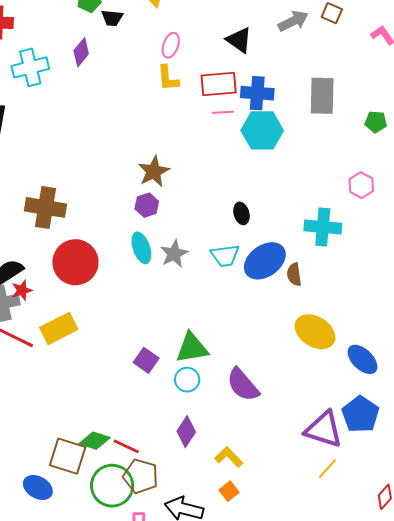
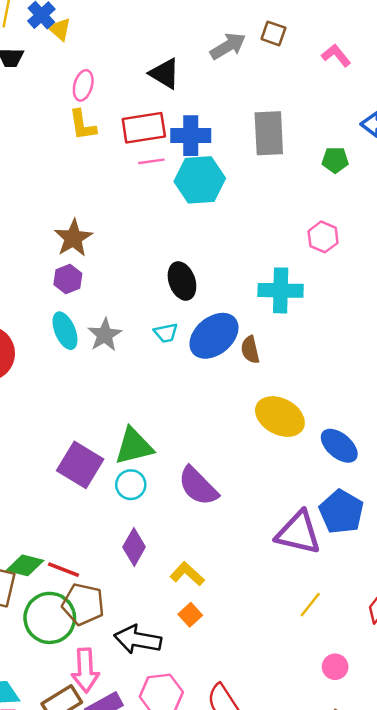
black ellipse: (241, 213) -> (182, 281), size x1.4
cyan trapezoid: (225, 256) -> (166, 333), size x0.7
purple square: (146, 360) -> (80, 465), size x1.5
yellow line: (327, 469) -> (310, 605), moved

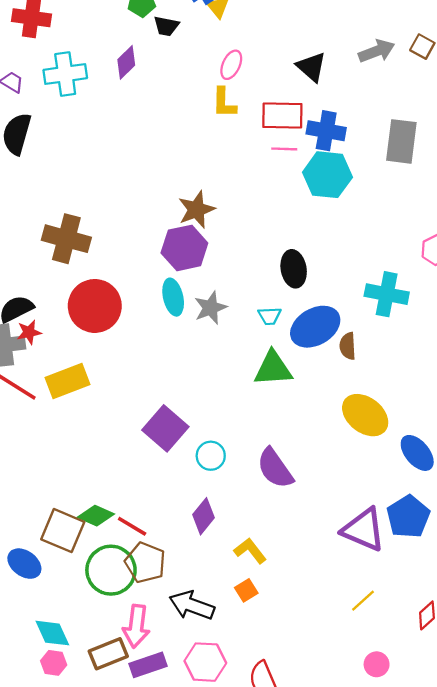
purple hexagon: (68, 279) -> (184, 248), size x1.6
green triangle: (134, 446) -> (273, 369), moved

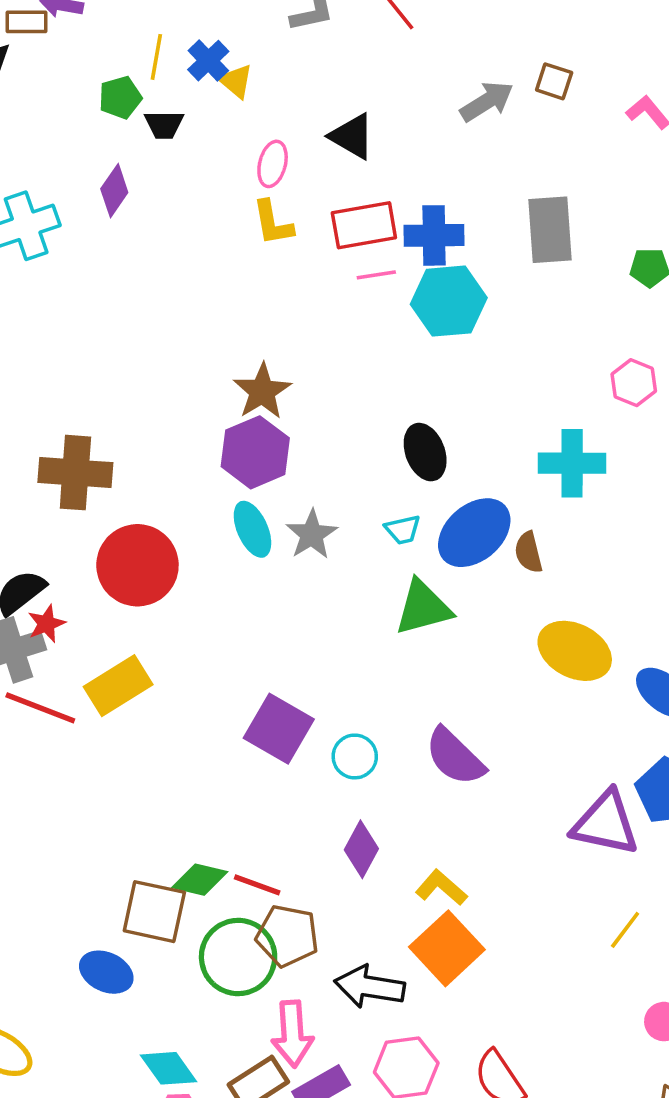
black triangle: (311, 67) -> (352, 136), moved
orange square: (246, 590) -> (447, 948), size x2.0

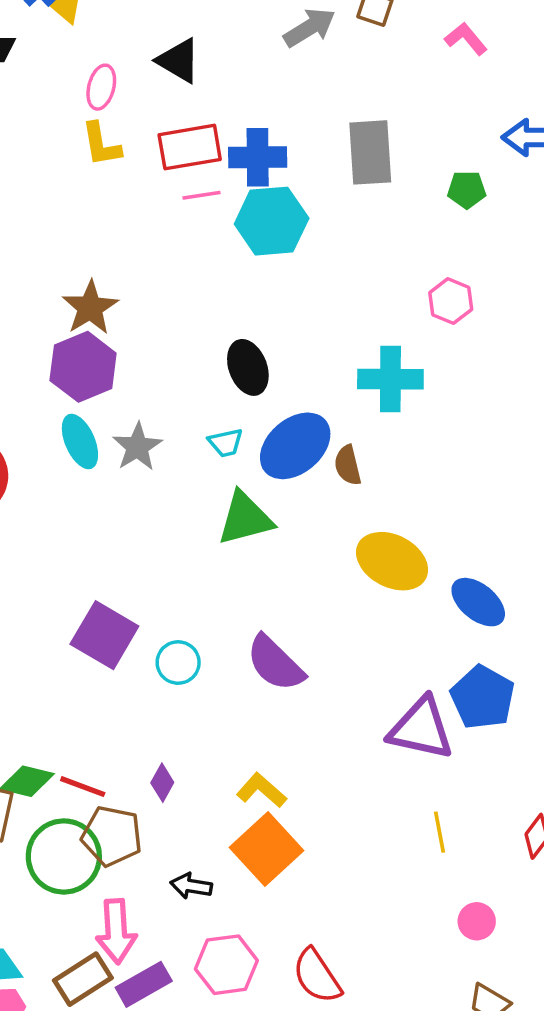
purple diamond: (361, 849) -> (162, 783), moved, size x0.7
yellow line: (625, 930) -> (440, 832), turned -48
black arrow: (370, 987) -> (191, 886), size x0.6

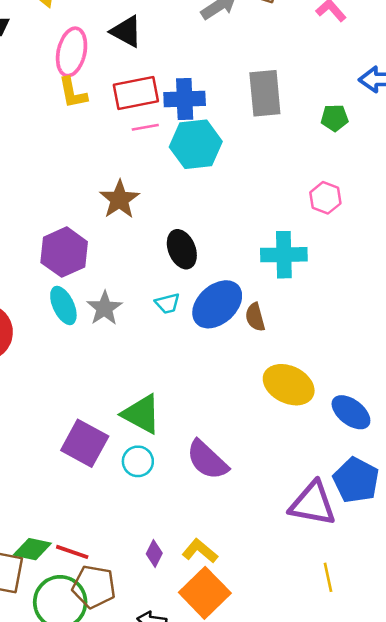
pink ellipse: (101, 87) -> (72, 52), size x1.5
brown star: (90, 308) -> (119, 199), moved
green triangle: (245, 518) -> (141, 414), moved, turned 45
purple diamond: (162, 783) -> (154, 554), moved

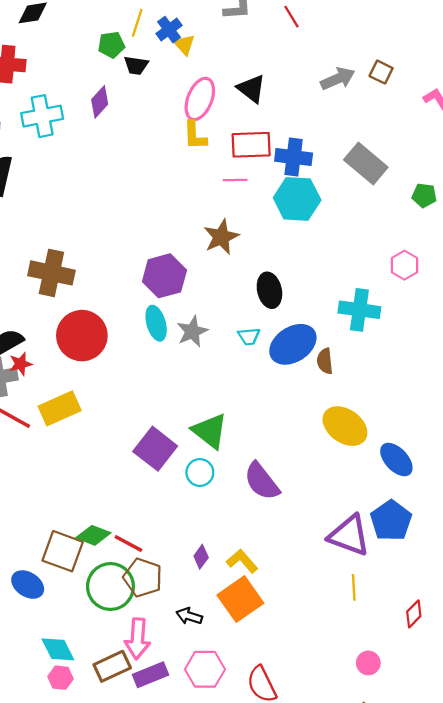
gray rectangle: (265, 93) -> (366, 164), turned -54
pink line: (145, 127) -> (235, 180), moved
yellow line: (328, 577) -> (354, 587), moved

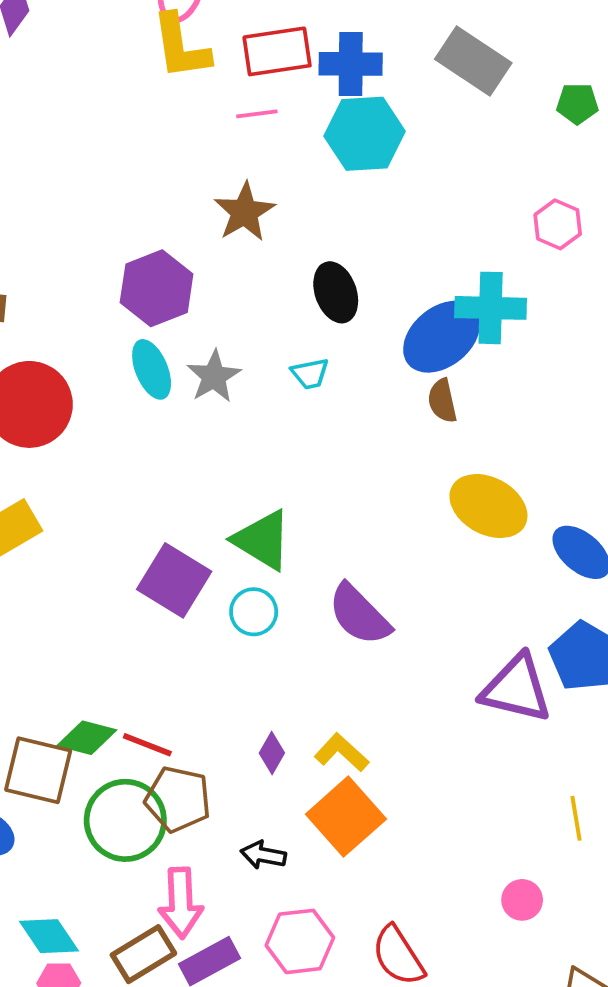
yellow L-shape: (195, 135) -> (181, 47), size x1.4
blue ellipse: (293, 344) -> (442, 337), moved
yellow line: (354, 587) -> (576, 818), moved
pink circle: (368, 663) -> (522, 900), moved

